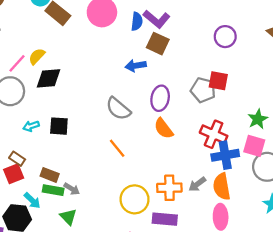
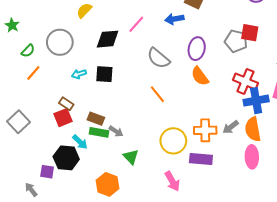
pink line: (17, 63) -> (136, 24), moved
black diamond: (48, 78) -> (108, 39), moved
green triangle: (68, 217) -> (131, 157), moved

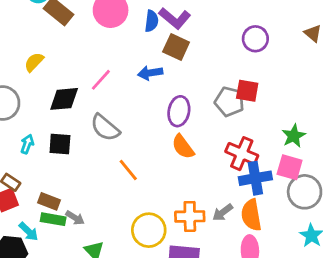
gray semicircle: (158, 58) -> (105, 128), moved
cyan arrow: (79, 74) -> (27, 144), turned 128

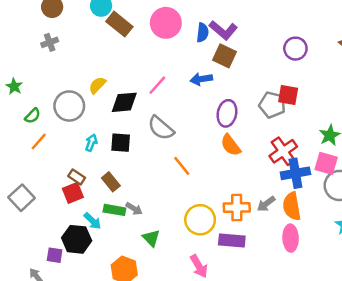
yellow semicircle: (34, 62) -> (97, 85), moved
red cross: (242, 154) -> (283, 151), turned 32
brown rectangle: (49, 201) -> (111, 182), moved, turned 30

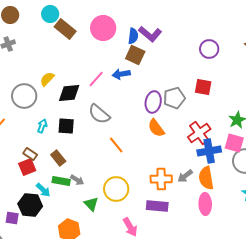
brown square: (225, 56) -> (135, 55), moved
blue arrow: (201, 79) -> (121, 74), moved
gray pentagon: (272, 105) -> (174, 98), moved, turned -30
yellow circle: (200, 220) -> (116, 189), moved

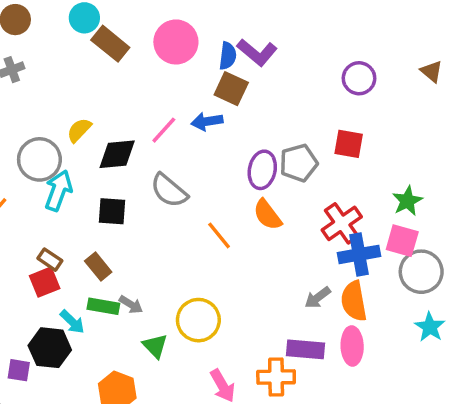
cyan arrow: (42, 126) -> (58, 191), moved, size x1.6
orange line: (116, 145) -> (219, 235), moved
orange cross: (161, 179) -> (276, 377), moved
purple rectangle: (157, 206) -> (305, 349), moved

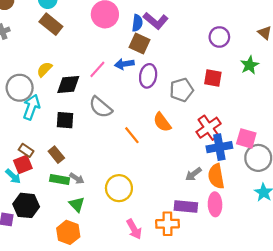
brown rectangle: (110, 44) -> (51, 24), moved
purple ellipse: (262, 170) -> (148, 76), moved
green star: (407, 201) -> (250, 65), moved
cyan arrow: (72, 322) -> (13, 176), moved
green triangle: (155, 346) -> (77, 204), moved

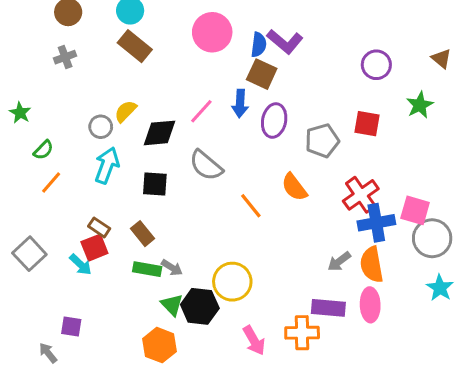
blue arrow: (124, 64) -> (240, 103), turned -78
gray circle: (20, 88) -> (101, 127), moved, size x0.6
black hexagon: (26, 205) -> (200, 306), moved

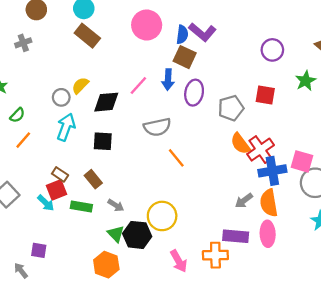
gray cross: (65, 57) -> (23, 43), moved
gray semicircle: (206, 165) -> (157, 127), moved, turned -52
orange semicircle: (294, 187) -> (240, 144), moved
green rectangle: (147, 269) -> (81, 206), moved

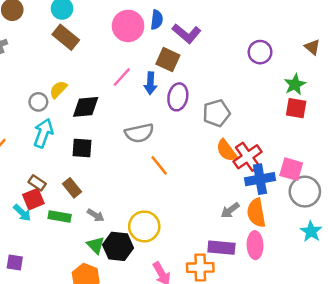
blue semicircle: (182, 34) -> (157, 20), moved
pink line: (138, 85) -> (122, 77), moved
red square: (265, 95) -> (296, 108), moved

